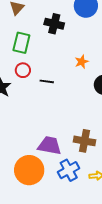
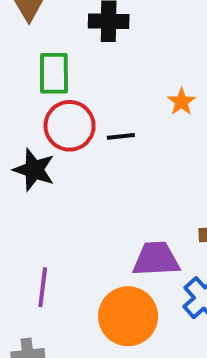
orange star: (82, 62) -> (181, 102), moved
red circle: (23, 70) -> (70, 126), size x1.6

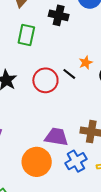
red circle: (70, 126) -> (45, 80), moved
black line: (121, 136) -> (69, 74), moved, turned 32

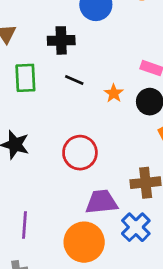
black line: (69, 74) -> (74, 80), moved
red circle: (45, 80) -> (80, 153), moved

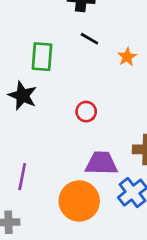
green rectangle: (25, 78) -> (42, 57), moved
red circle: (80, 153) -> (86, 112), size x0.6

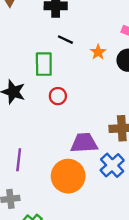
green rectangle: (42, 57) -> (44, 64), moved
red circle: (86, 112) -> (58, 96), moved

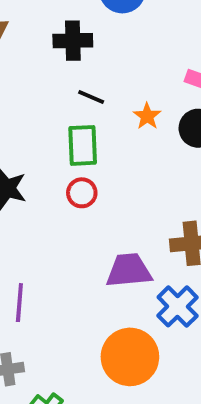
green rectangle: (44, 64) -> (83, 145), moved
orange circle: (68, 176) -> (130, 357), moved

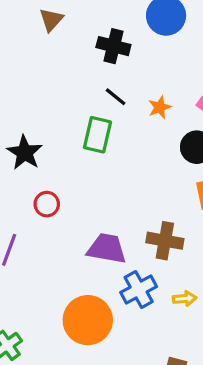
orange star: (147, 116) -> (160, 107), moved
red circle: (82, 193) -> (47, 204), moved

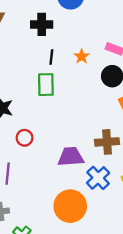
black line: (116, 97) -> (51, 57), turned 72

